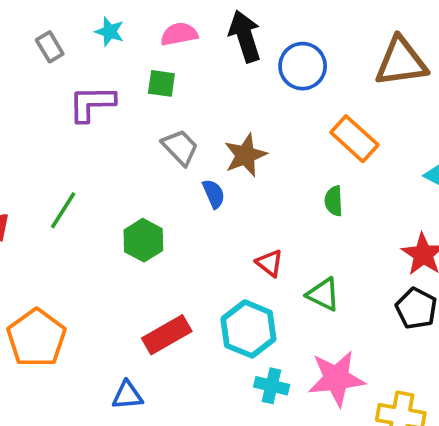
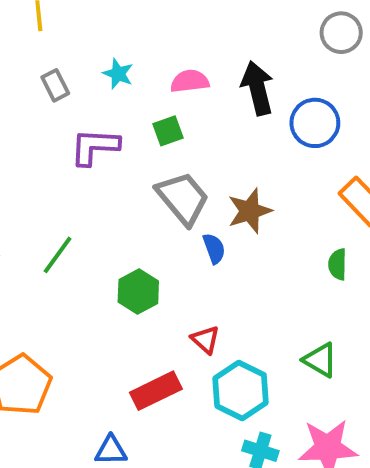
green square: (161, 83) -> (168, 131), turned -32
gray trapezoid: (180, 147) -> (183, 198), size x1.4
red triangle: (270, 263) -> (205, 340), moved

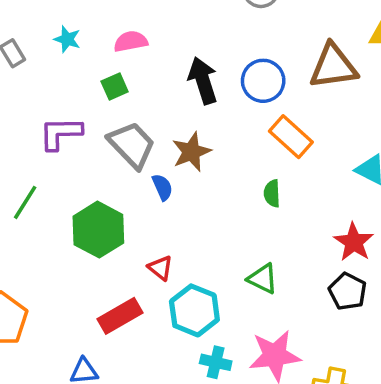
black arrow: (257, 88) -> (203, 81), moved
blue circle: (315, 123) -> (263, 81), moved
purple L-shape: (95, 147) -> (61, 133), moved
green hexagon: (138, 291) -> (98, 230), size x1.4

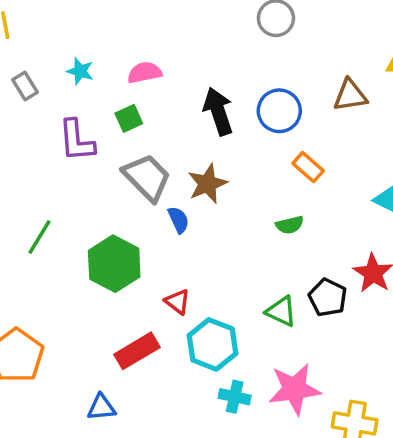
brown triangle: (333, 66) -> (350, 95), size x0.7
purple L-shape: (61, 133) -> (77, 141), moved, turned -93
orange rectangle: (291, 137) -> (308, 167), size x0.7
green semicircle: (272, 193) -> (290, 225), turned -100
black pentagon: (348, 291) -> (328, 298), moved

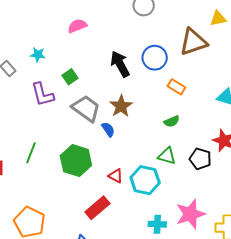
pink semicircle: (145, 73) -> (77, 26), moved
brown triangle: (350, 95) -> (193, 42), size x1.4
green triangle: (281, 311) -> (167, 156), moved
cyan hexagon: (213, 344) -> (145, 180), moved

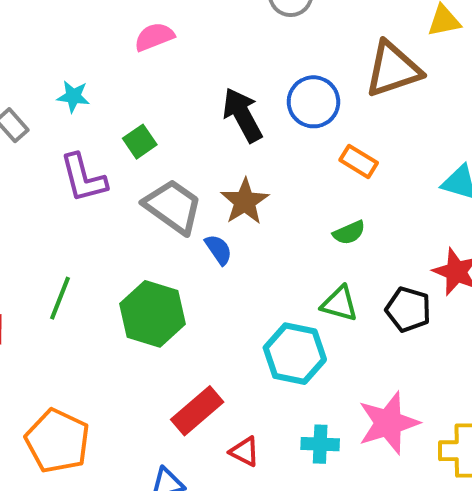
red triangle: (116, 176) -> (244, 452), moved

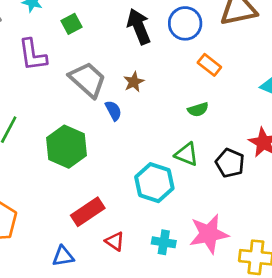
green square: (140, 142) -> (72, 24), moved
brown star: (245, 202) -> (134, 82), size x0.7

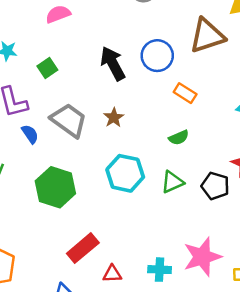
blue semicircle: (113, 111) -> (30, 134), moved
green triangle: (187, 154) -> (172, 182), turned -40
cyan hexagon: (154, 183) -> (125, 173), moved
red triangle: (115, 241) -> (112, 274), turned -30

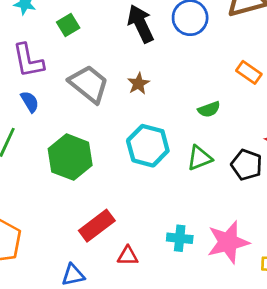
orange rectangle: (185, 93) -> (249, 72), moved
blue semicircle: (30, 134) -> (30, 102), moved
cyan cross: (160, 270) -> (180, 238), moved

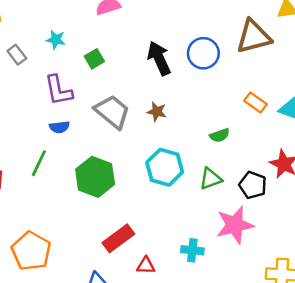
brown star: (138, 84) -> (157, 112), turned -30
blue semicircle: (30, 102) -> (59, 127), turned 114
pink star: (228, 242) -> (235, 225), moved

